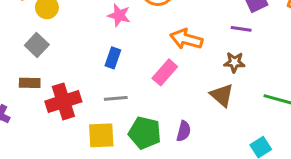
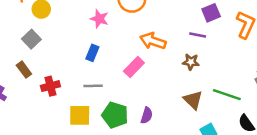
brown rectangle: (30, 83) -> (24, 70), turned 49
brown triangle: (222, 95) -> (193, 100), moved
red cross: (63, 101) -> (50, 86), size x0.7

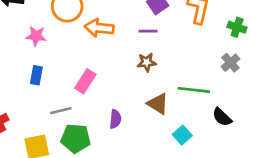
orange arrow: (153, 41) -> (99, 28), moved
gray line: (93, 86) -> (61, 111), moved
purple semicircle: (147, 115) -> (115, 119), moved

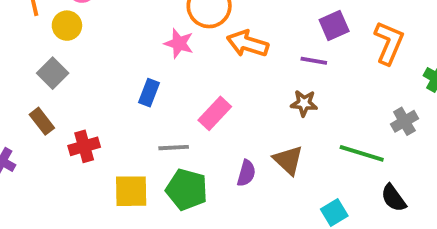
pink star: (36, 36) -> (179, 43), moved
gray cross: (230, 63) -> (404, 121), moved
brown triangle: (158, 104) -> (288, 160), moved

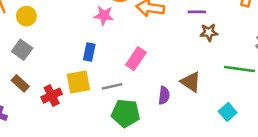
brown star: (304, 103) -> (209, 32), moved
yellow square: (131, 191) -> (78, 82), moved

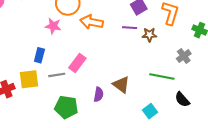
brown star: (209, 32) -> (149, 35), moved
gray line: (112, 86) -> (57, 75), moved

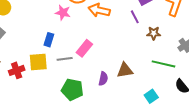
purple line: (130, 28) -> (135, 17), turned 56
brown star: (149, 35) -> (154, 33), moved
brown triangle: (121, 85) -> (125, 70), turned -48

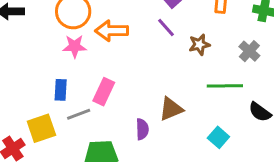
pink star: (63, 13) -> (75, 46), moved
blue rectangle: (49, 40) -> (61, 90), moved

